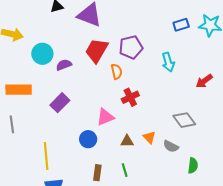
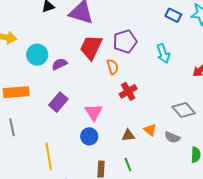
blue rectangle: (181, 25) -> (173, 15), turned 49
pink triangle: (105, 117) -> (94, 112), moved, turned -36

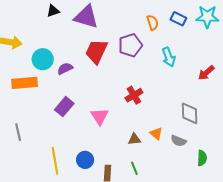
orange semicircle: (113, 67) -> (153, 23), moved
orange rectangle: (16, 92) -> (24, 83), moved
gray diamond: (184, 110) -> (190, 113), turned 40
blue circle: (89, 136) -> (85, 160), moved

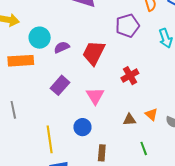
red trapezoid: (96, 51) -> (94, 53), moved
blue circle: (85, 160) -> (82, 127), moved
green line: (134, 168) -> (144, 148), moved

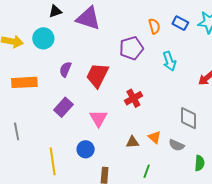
cyan circle: (40, 38) -> (43, 38), moved
purple semicircle: (62, 47) -> (65, 69), turned -42
green line: (144, 148) -> (147, 171), turned 40

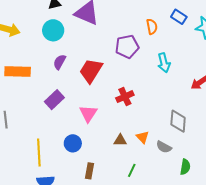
blue rectangle: (180, 23) -> (179, 17), moved
cyan circle: (43, 38) -> (53, 30), moved

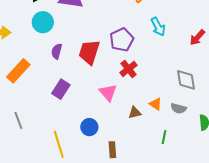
purple pentagon: (127, 47) -> (122, 40), moved
orange rectangle: (18, 71) -> (18, 71), turned -35
pink triangle: (88, 114) -> (108, 93), moved
green line: (132, 170) -> (164, 137), moved

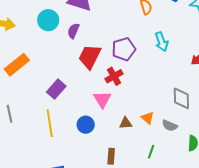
purple semicircle: (57, 51) -> (73, 31), moved
red cross: (128, 69) -> (114, 76), moved
blue circle: (89, 127) -> (86, 125), moved
yellow line: (59, 144) -> (50, 123), moved
brown rectangle: (112, 150) -> (111, 156), moved

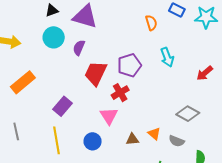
gray diamond: (181, 98) -> (188, 114), turned -60

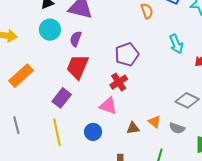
cyan arrow: (167, 57) -> (176, 44), moved
red trapezoid: (96, 73) -> (78, 67), moved
pink triangle: (109, 116) -> (108, 106), turned -36

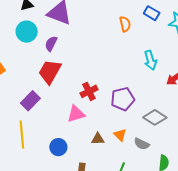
purple pentagon: (127, 54) -> (123, 99), moved
pink triangle: (108, 106) -> (76, 114), turned -42
blue circle: (93, 132) -> (58, 147), moved

